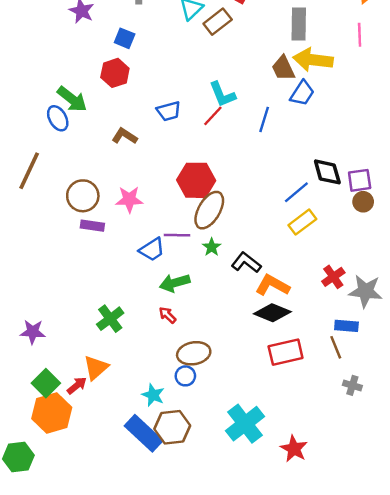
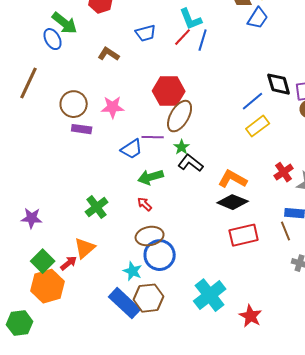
blue line: (264, 119) -> (203, 40), moved
black L-shape: (246, 263) -> (191, 163), moved
brown ellipse: (194, 353) -> (150, 236), moved
blue circle: (185, 376) -> (160, 255), size x1.8

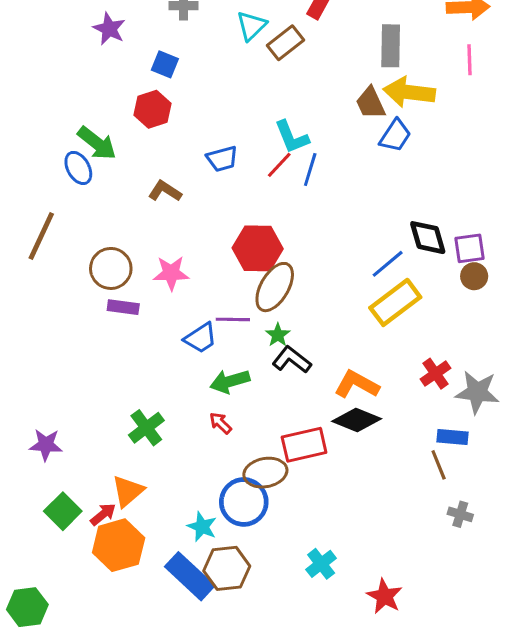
yellow rectangle: (258, 126) -> (395, 302), size x1.4
red rectangle: (244, 235) -> (304, 445), moved
brown ellipse: (150, 236) -> (265, 473), moved
orange hexagon: (48, 286) -> (119, 545), moved
cyan cross: (210, 295) -> (321, 564), size x0.6

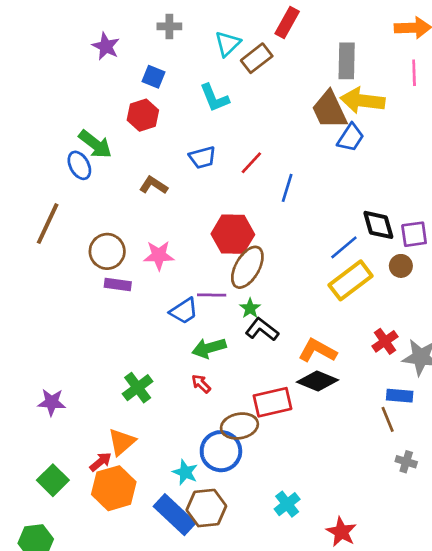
brown trapezoid: (371, 103) -> (329, 110), size x1.4
cyan L-shape: (292, 137) -> (214, 98), moved
blue line: (310, 170) -> (287, 188), moved
brown circle: (474, 276) -> (401, 266), moved
green square: (63, 511) -> (53, 480), moved

